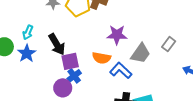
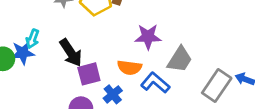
gray rectangle: (169, 44) -> (217, 86), moved, size x1.6
blue star: (27, 53) -> (23, 53), moved, turned 30
blue cross: (74, 76) -> (113, 94), moved

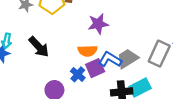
gray trapezoid: (180, 59) -> (128, 59), moved, turned -145
purple square: (89, 74) -> (95, 68), moved

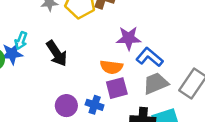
blue L-shape: (110, 60) -> (150, 57), moved
blue cross: (78, 74) -> (95, 105), moved, turned -32

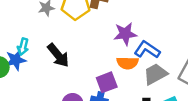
orange semicircle: (111, 67) -> (127, 63), moved
purple square: (117, 88) -> (107, 82), moved

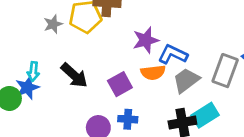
purple square: (107, 82) -> (120, 84), moved

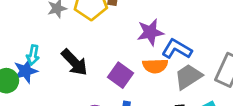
purple square: (120, 84) -> (120, 75), turned -30

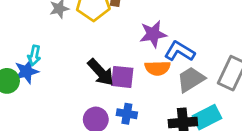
black arrow: (74, 62) -> (101, 72), moved
purple square: (120, 75) -> (122, 77), turned -30

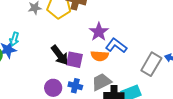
purple star: (153, 34) -> (99, 32), turned -30
gray trapezoid: (191, 79) -> (101, 82), moved

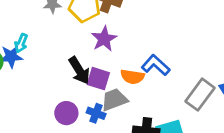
purple star: (99, 32) -> (104, 39), moved
gray trapezoid: (101, 82) -> (114, 100), moved

